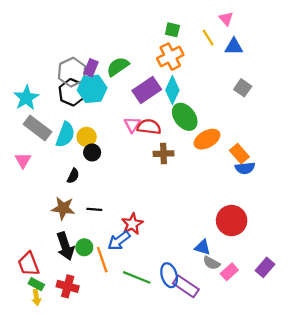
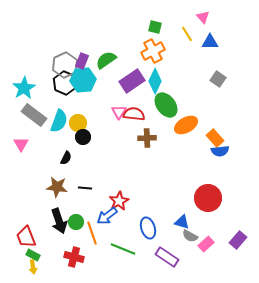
blue ellipse: (169, 275) -> (148, 228), moved
red cross: (68, 286) -> (74, 257), moved

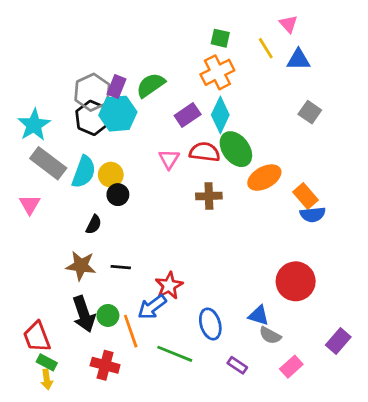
purple rectangle: (132, 81) -> (188, 115), size x0.7
red semicircle: (134, 114) -> (205, 152), moved
pink rectangle: (206, 244) -> (291, 367), moved
purple rectangle: (167, 257) -> (237, 365), size x0.6

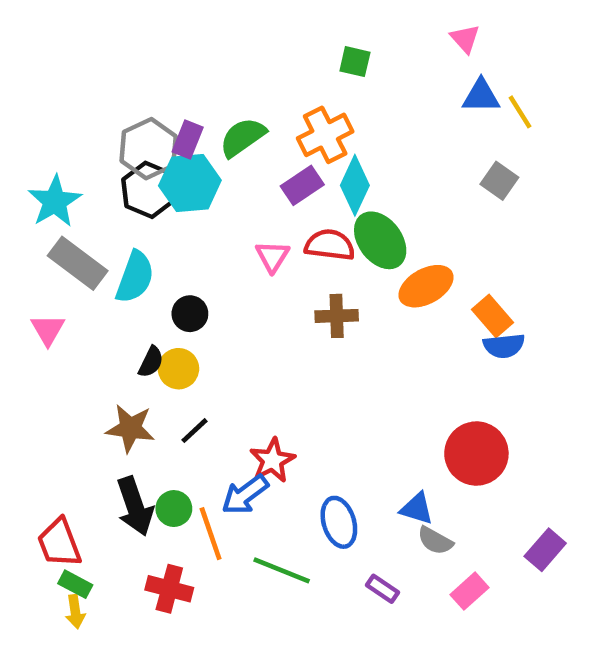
yellow line: (266, 48) -> (520, 112), moved
orange cross: (217, 72) -> (325, 135), moved
yellow circle: (111, 175) -> (178, 369), moved
black line: (121, 267) -> (194, 431), turned -48

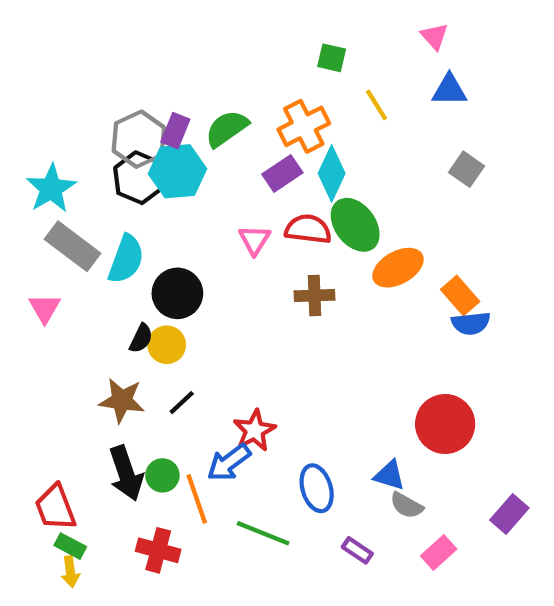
yellow line: (520, 112) -> (377, 105), moved
black circle: (190, 314) -> (177, 293), size x1.5

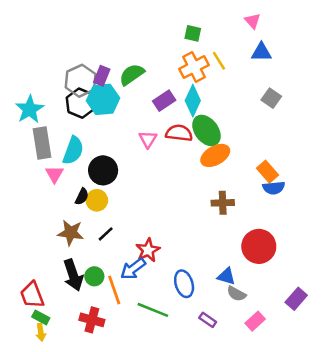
orange cross: (304, 126) -> (194, 67), moved
gray rectangle: (72, 246) -> (42, 143), turned 44
orange ellipse: (398, 268) -> (215, 155), moved
brown cross: (314, 296) -> (223, 203), moved
pink triangle: (45, 308) -> (54, 174), moved

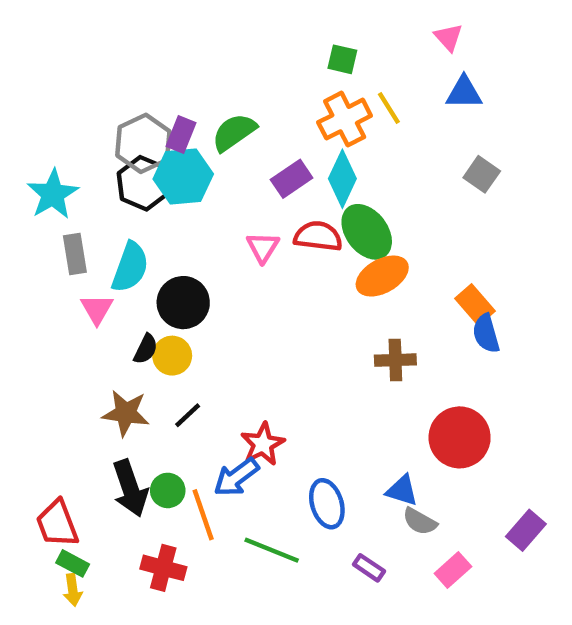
gray rectangle: (42, 143) -> (75, 254), size x0.7
blue semicircle: (274, 188) -> (486, 334), turned 80

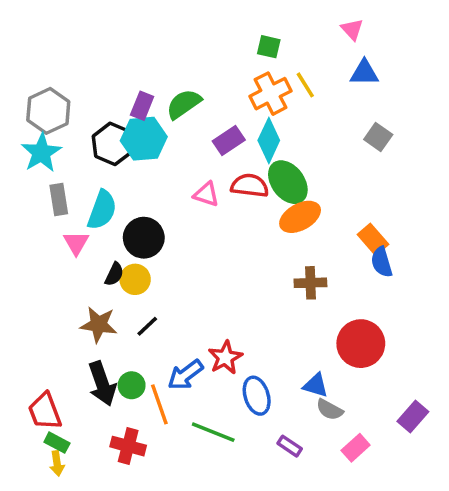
gray hexagon: (143, 143) -> (48, 111), moved
pink triangle: (263, 247) -> (206, 194), turned -44
red star: (263, 444) -> (225, 357), moved

